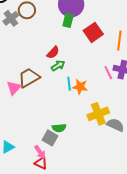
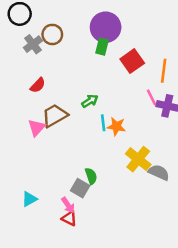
red semicircle: (53, 53) -> (38, 85), moved
pink line: (108, 73) -> (152, 97), moved
yellow cross: (98, 114) -> (138, 159), turned -30
green semicircle: (59, 128) -> (91, 176), turned -104

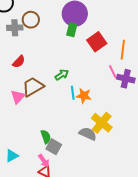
gray cross: (33, 44) -> (15, 28), turned 35
gray semicircle: (159, 172) -> (88, 134), moved
green semicircle: (91, 176) -> (46, 137), moved

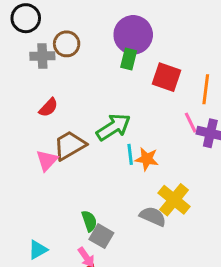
red square: (97, 42) -> (166, 77), turned -36
green arrow: (62, 75) -> (114, 127), size x1.6

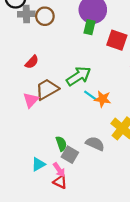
gray cross: (42, 56) -> (26, 14), moved
cyan line: (130, 154) -> (91, 96), turned -48
gray semicircle: (153, 216) -> (95, 144), moved
cyan triangle: (38, 250) -> (38, 164), moved

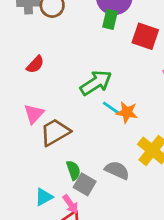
brown trapezoid: (47, 89) -> (55, 132), moved

